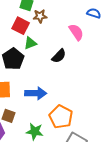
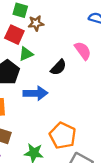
pink semicircle: (76, 32) -> (83, 51), moved
blue arrow: (36, 93) -> (35, 93), moved

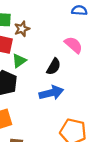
blue arrow: (35, 93) -> (51, 93), moved

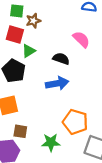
black semicircle: (54, 67) -> (61, 59), turned -105

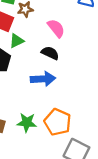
pink semicircle: (81, 39) -> (56, 28), moved
green star: (51, 142) -> (27, 123), moved

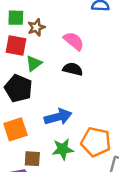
blue arrow: (43, 79) -> (58, 117), moved

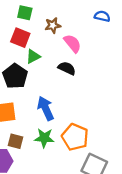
brown star: (36, 27) -> (53, 25), moved
blue arrow: (58, 117) -> (46, 108), turned -110

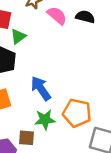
black semicircle: (67, 68) -> (85, 17), moved
brown square: (16, 141) -> (27, 138), moved

